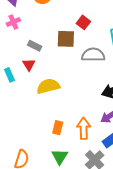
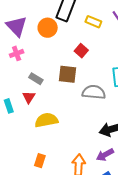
red square: (83, 22) -> (81, 51), moved
orange rectangle: (58, 128) -> (40, 161), moved

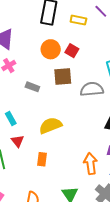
orange circle: (48, 28) -> (51, 49), moved
red triangle: (29, 97) -> (18, 141), moved
orange rectangle: (40, 161) -> (42, 159), moved

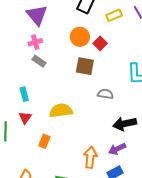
yellow rectangle: (78, 20) -> (114, 15), turned -49
gray rectangle: (32, 87) -> (39, 61), moved
gray semicircle: (92, 89) -> (105, 94), moved, size x0.7

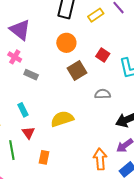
pink cross: (35, 42) -> (15, 57), moved, turned -32
red square: (100, 43) -> (103, 55), moved
brown square: (85, 66) -> (77, 71), turned -30
orange rectangle: (44, 141) -> (44, 157), moved

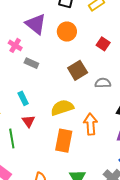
purple triangle: (20, 30) -> (36, 24), moved
brown square: (77, 71) -> (78, 70), moved
orange rectangle: (44, 157) -> (64, 141), moved, size x1.6
orange arrow: (100, 159) -> (91, 124), moved

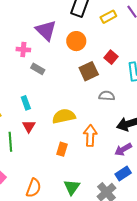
pink cross: (15, 45) -> (23, 50), turned -32
brown square: (78, 70) -> (89, 71), moved
orange rectangle: (64, 141) -> (62, 149), size x0.6

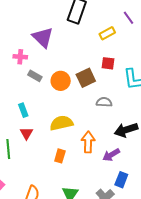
yellow rectangle: (108, 17) -> (107, 33), moved
orange circle: (76, 41) -> (61, 81), moved
red square: (111, 57) -> (108, 63), turned -32
purple arrow: (123, 149) -> (111, 155), moved
blue rectangle: (123, 174) -> (121, 180), turned -35

